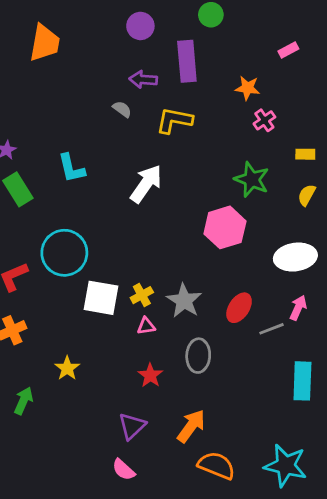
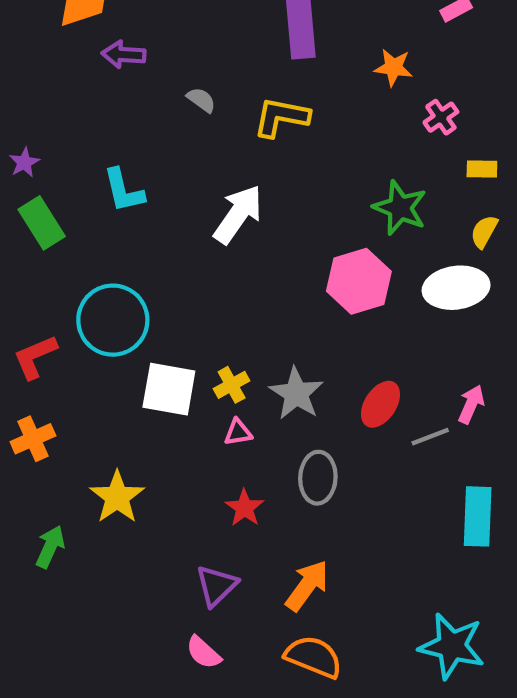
purple arrow: (143, 80) -> (124, 55), moved
pink cross: (264, 120) -> (441, 117), moved
white ellipse: (295, 257) -> (456, 288), moved
yellow star: (67, 368) -> (117, 497), size x1.4
orange semicircle: (217, 465) -> (314, 657), moved

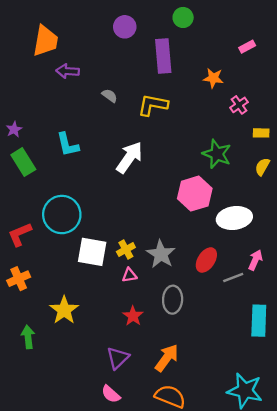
white ellipse: (456, 288) -> (234, 218), moved
green arrow: (50, 547) -> (28, 337), turned -30

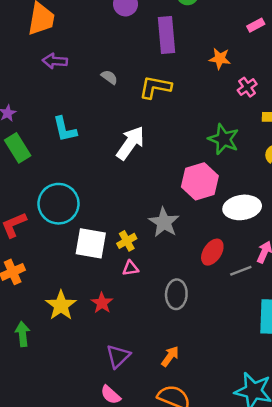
purple arrow: (68, 71) -> (55, 61), moved
gray star: (161, 254) -> (164, 222), moved
red star: (133, 316) -> (102, 303), moved
orange arrow: (167, 358) -> (170, 356), size x0.7

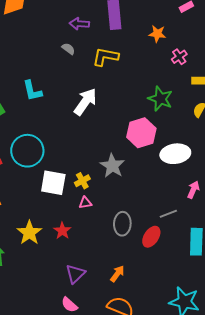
purple arrow: (55, 61) -> (79, 24), moved
red ellipse: (212, 252) -> (151, 237), moved
gray line: (241, 271) -> (168, 214), moved

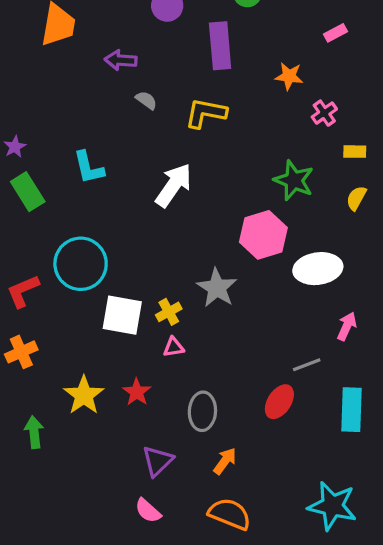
purple arrow: (79, 24) -> (121, 60), moved
gray ellipse: (122, 224) -> (202, 411), moved

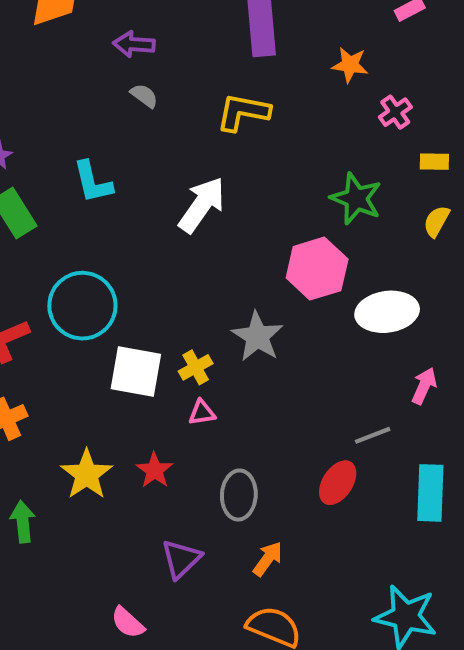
gray semicircle: (146, 100) -> (144, 96), moved
pink semicircle: (148, 511) -> (128, 623), moved

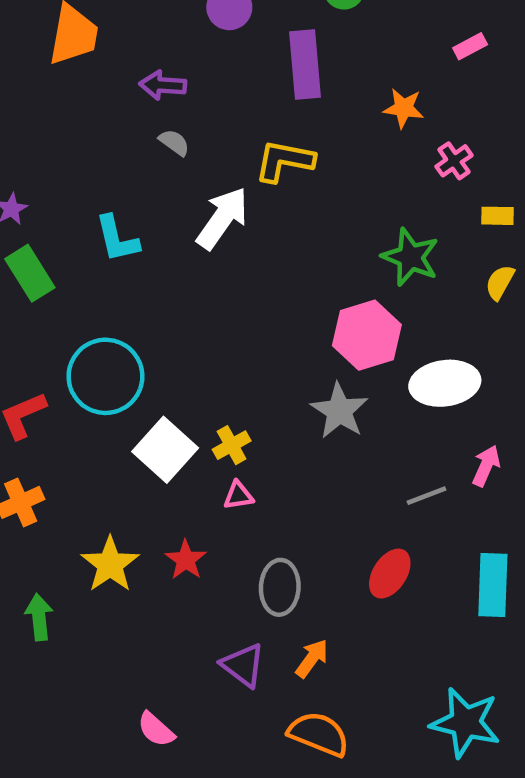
white arrow: (202, 205) -> (222, 218), moved
gray star: (257, 337) -> (339, 411), moved
white square: (136, 371) -> (165, 450), turned 32
gray line: (373, 435) -> (426, 496), moved
purple triangle: (181, 559) -> (243, 665), moved, turned -39

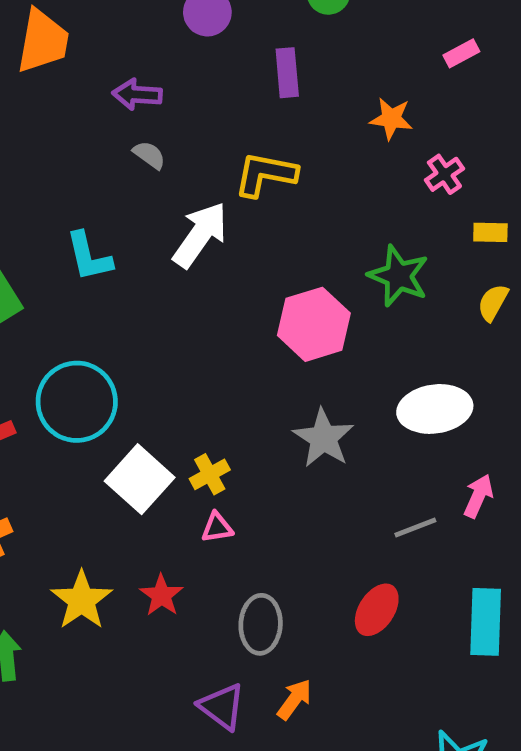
purple rectangle: (305, 65) -> (287, 73), size x0.7
pink hexagon: (367, 335) -> (314, 324), moved

